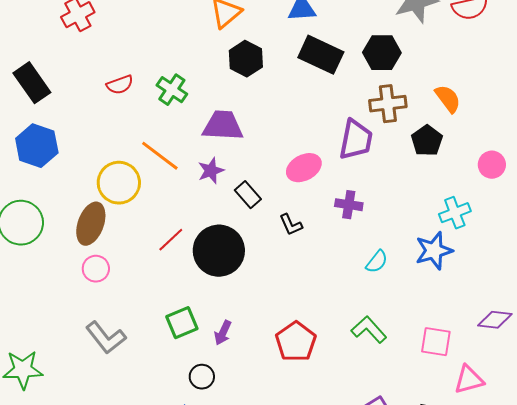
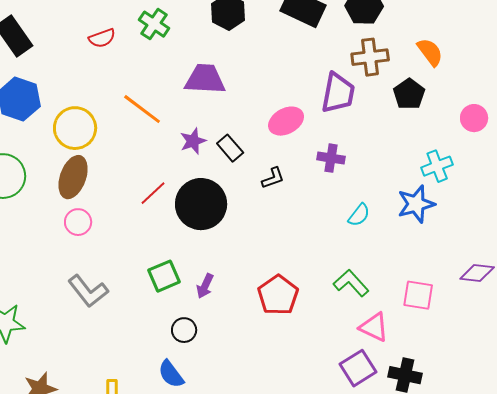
green cross: (172, 90) -> (154, 24), moved
purple star: (211, 171) -> (193, 141), moved
yellow circle: (119, 183) -> (75, 128), moved
black L-shape: (291, 225) -> (273, 178), turned -85
pink triangle: (469, 380) -> (374, 327), moved, turned 40

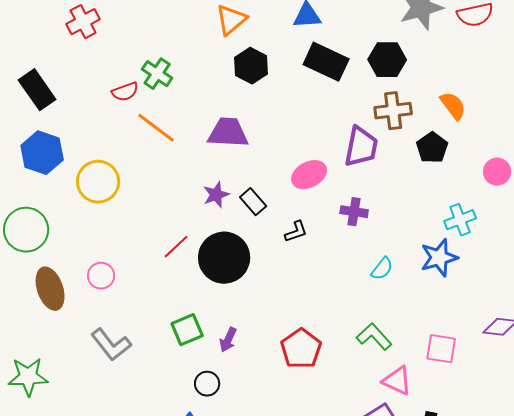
green cross: (154, 24) -> (157, 74), moved
orange line: (142, 109) -> (156, 128), moved
brown ellipse: (73, 177) -> (50, 289), moved, turned -39

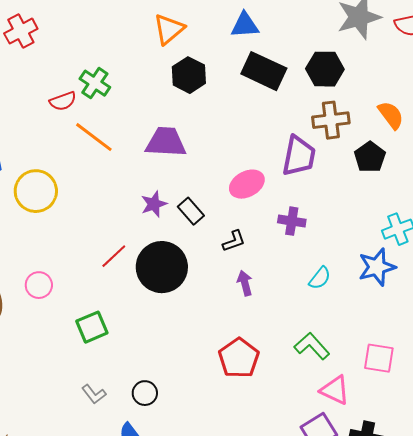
green square: (187, 330) -> (92, 327), moved
purple arrow: (228, 340) -> (245, 283), moved, turned 140
gray L-shape: (111, 345) -> (94, 394), moved, size x0.6

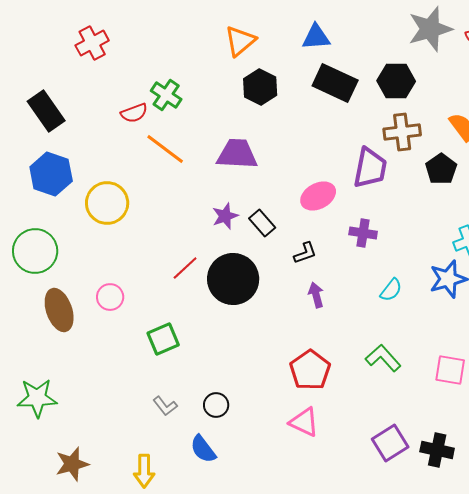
pink triangle: (335, 390) -> (304, 422), moved

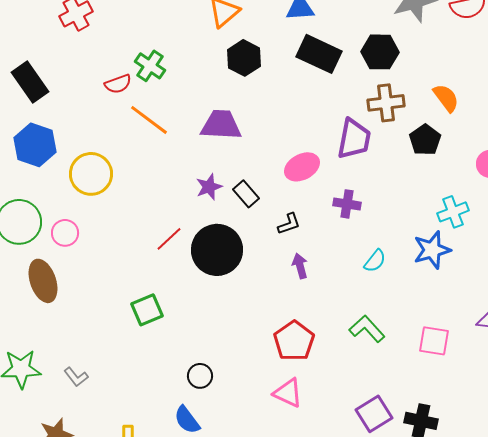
pink circle: (110, 297) -> (65, 233), moved
gray L-shape: (165, 406) -> (76, 377), moved

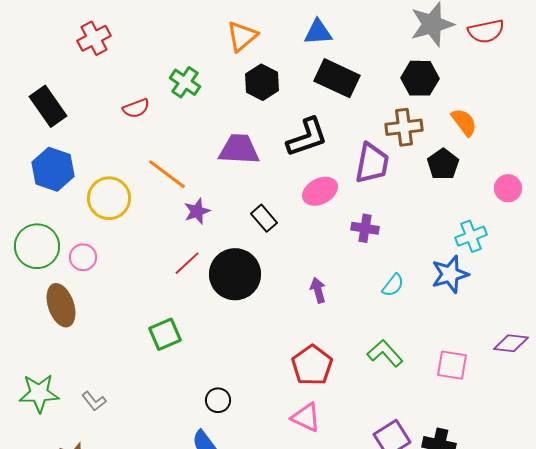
black hexagon: (380, 52) -> (420, 78), moved
green cross: (150, 66) -> (185, 82), moved
orange line: (149, 120) -> (167, 174), moved
purple star: (209, 187) -> (197, 211), moved
black L-shape: (289, 224) -> (307, 137), moved, size x1.8

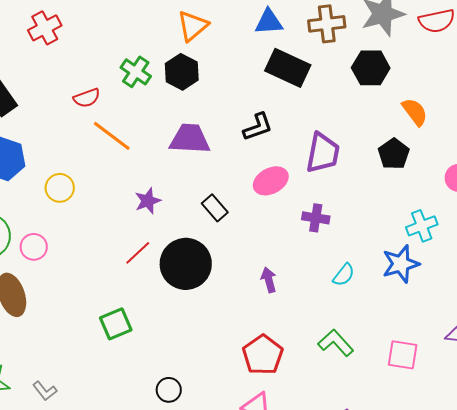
black hexagon: (262, 82) -> (182, 72), moved
brown cross: (404, 127) -> (327, 24), moved
black L-shape: (307, 137) -> (258, 127), size x0.7
orange line: (167, 174) -> (112, 136), moved
yellow circle: (109, 198) -> (60, 188), size x0.7

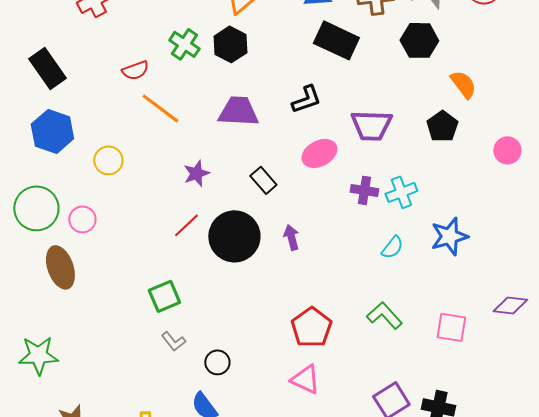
purple trapezoid: (323, 153) -> (371, 125), turned 81
cyan cross: (422, 226) -> (401, 192), moved
purple arrow: (269, 280) -> (291, 237), moved
gray L-shape: (45, 391) -> (173, 341), moved

